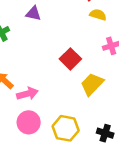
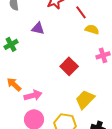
yellow trapezoid: (92, 84) -> (85, 99), moved

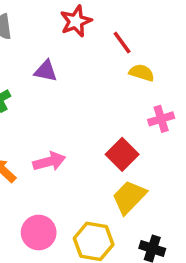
red square: (69, 66) -> (122, 154), moved
pink arrow: (33, 95) -> (49, 161), moved

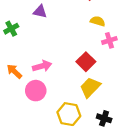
yellow semicircle: (142, 73) -> (98, 21), moved
pink circle: (39, 233) -> (36, 91), moved

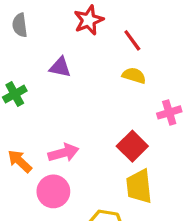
yellow semicircle: (98, 21) -> (134, 76), moved
yellow trapezoid: (90, 87) -> (139, 186), turned -50

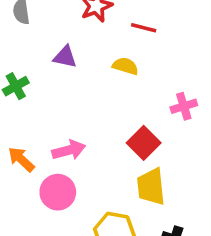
red line: (132, 40) -> (144, 28), turned -40
yellow semicircle: (134, 76) -> (125, 66), moved

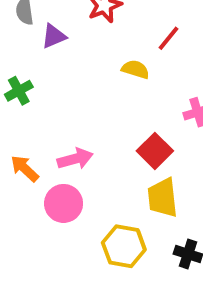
red line: (144, 28) -> (168, 38), moved, turned -65
purple triangle: (65, 57) -> (54, 36), moved, turned -35

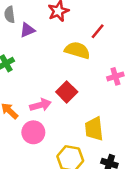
yellow semicircle: (135, 69) -> (77, 50), size x1.5
red square: (155, 151) -> (67, 92), moved

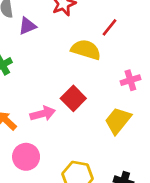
yellow trapezoid: (94, 129) -> (118, 121), moved, turned 45
pink circle: (33, 132) -> (26, 157), moved

